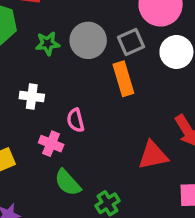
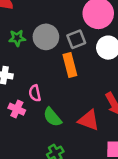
red triangle: (153, 155) -> (89, 120), turned 30
green semicircle: (68, 183) -> (52, 117), moved

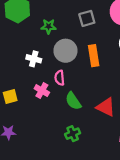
gray circle: (46, 37) -> (65, 51), moved
gray square: (76, 39) -> (87, 18), moved

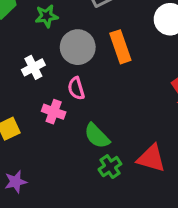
white cross: (34, 59) -> (33, 67), turned -32
green semicircle: (73, 101) -> (97, 136), moved
red triangle: (106, 107) -> (151, 158), moved

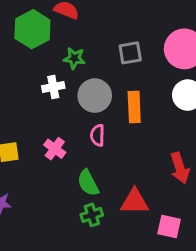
white cross: (33, 67) -> (53, 87), moved
pink semicircle: (76, 88) -> (97, 135), moved
red triangle: (151, 158) -> (135, 202), moved, turned -32

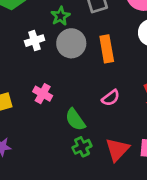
green star: (74, 58) -> (60, 16), moved, turned -30
pink semicircle: (97, 135) -> (111, 98), moved, turned -120
red triangle: (135, 202) -> (117, 150), moved, turned -40

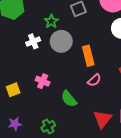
orange rectangle: (107, 49) -> (88, 56), moved
green cross: (82, 147) -> (48, 126), moved

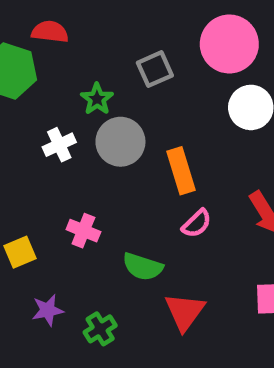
green semicircle: (69, 99) -> (143, 267), turned -30
red triangle: (103, 119) -> (185, 312), moved
purple star: (15, 124) -> (48, 310), moved

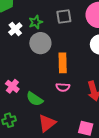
white cross: (59, 145) -> (15, 29), moved, turned -32
pink semicircle: (197, 224) -> (63, 87), turned 32
pink cross: (83, 231) -> (12, 86), moved

